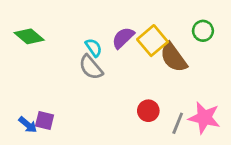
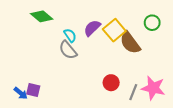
green diamond: (29, 36) -> (42, 16), moved

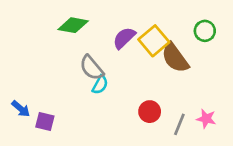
green diamond: (42, 16) -> (73, 25), moved, turned -30
cyan semicircle: (70, 35) -> (100, 85), moved, turned 64
pink star: (153, 88) -> (206, 119), size x0.6
blue arrow: (21, 93) -> (21, 109), moved

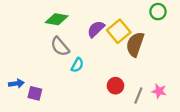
green circle: (205, 31) -> (158, 12), moved
brown semicircle: (175, 58) -> (135, 44), turned 55
gray semicircle: (92, 68) -> (60, 46), moved
blue arrow: (21, 109) -> (16, 84), turned -48

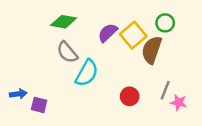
green circle: (158, 12) -> (165, 23), moved
cyan semicircle: (77, 65) -> (87, 73), size x1.6
gray line: (138, 95) -> (165, 90), moved

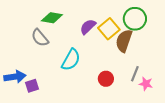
green circle: (165, 23) -> (135, 19), size x1.5
gray semicircle: (67, 52) -> (40, 38), moved
blue arrow: (18, 94) -> (15, 77), size x1.5
purple square: (39, 105) -> (32, 86), turned -32

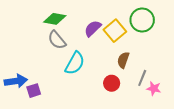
gray semicircle: (40, 38) -> (57, 40), moved
brown semicircle: (124, 41) -> (123, 60), moved, size x0.7

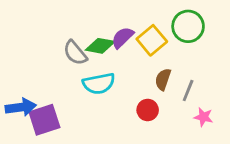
green diamond: (55, 19) -> (100, 46), moved
cyan semicircle: (75, 63) -> (99, 84), turned 50
gray line: (142, 78) -> (188, 90), moved
purple square: (34, 91) -> (44, 120), size x1.6

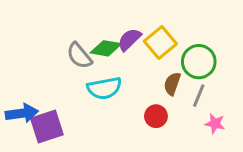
green circle: (188, 26) -> (199, 62), moved

